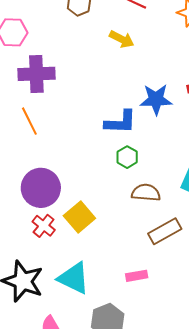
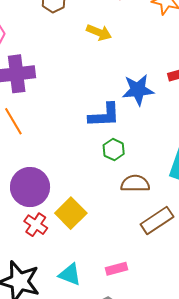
pink rectangle: (137, 276) -> (117, 269), moved
cyan triangle: (74, 278) -> (70, 274), size x0.7

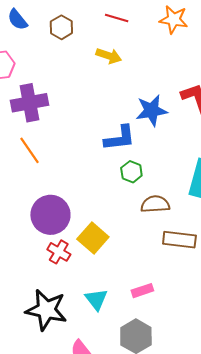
brown rectangle: (157, 221) -> (179, 240), turned 44
cyan triangle: (70, 274) -> (96, 299), turned 35

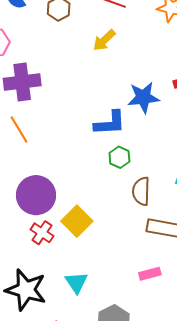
yellow arrow: (109, 56) -> (104, 40), turned 115
brown semicircle: (155, 204) -> (141, 191), turned -88
pink rectangle: (142, 291) -> (150, 274), moved

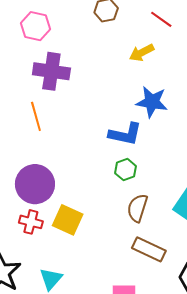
blue star: (143, 97) -> (152, 102), moved
yellow square: (77, 221) -> (68, 220), turned -36
red cross: (42, 233) -> (31, 222), turned -35

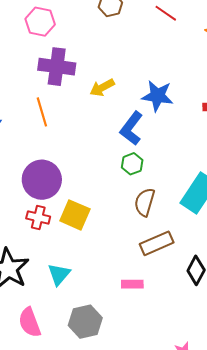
yellow arrow: (142, 53) -> (102, 88), moved
blue L-shape: (125, 134) -> (131, 128), turned 116
brown rectangle: (149, 249) -> (157, 243), turned -48

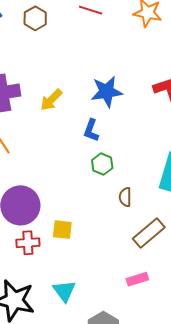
blue L-shape: (131, 128) -> (91, 130), size x0.7
brown semicircle: (145, 202) -> (125, 197), size x0.7
yellow square: (75, 215) -> (62, 230), size x0.7

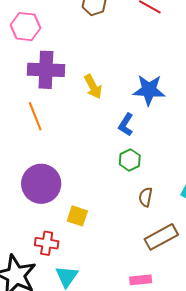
yellow arrow: (51, 100) -> (93, 87), turned -85
red cross: (28, 243) -> (47, 243), moved

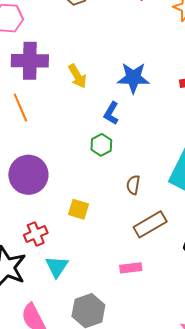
green hexagon: (130, 160) -> (101, 145), moved
yellow square: (77, 216) -> (78, 209), moved
red cross: (47, 243) -> (36, 234), turned -30

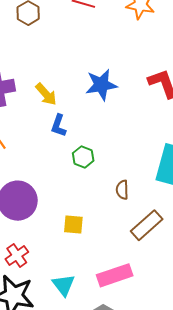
blue L-shape: (111, 113) -> (59, 126), moved
red cross: (36, 234) -> (17, 255), moved
pink rectangle: (131, 268) -> (115, 275), moved, size x1.6

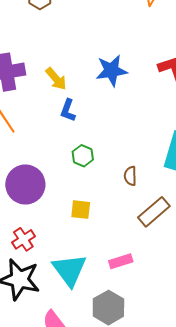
green hexagon: (83, 157) -> (83, 156), moved
pink rectangle: (115, 275) -> (121, 261), size x0.7
cyan triangle: (63, 285) -> (69, 270), size x1.5

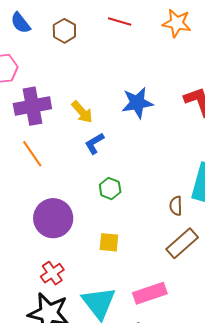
blue L-shape: (68, 110) -> (94, 143), turned 40
brown semicircle: (130, 176) -> (176, 206), moved
pink rectangle: (121, 261) -> (150, 293), size x1.4

